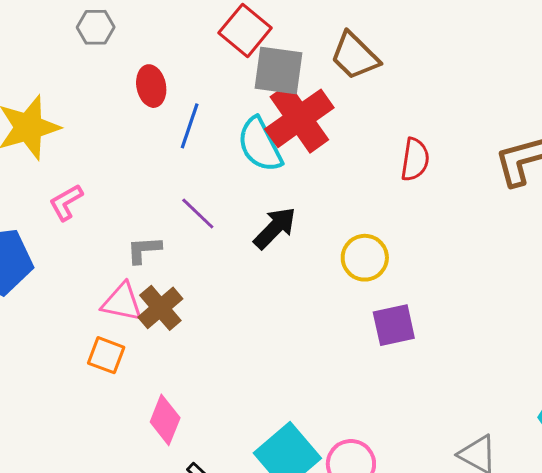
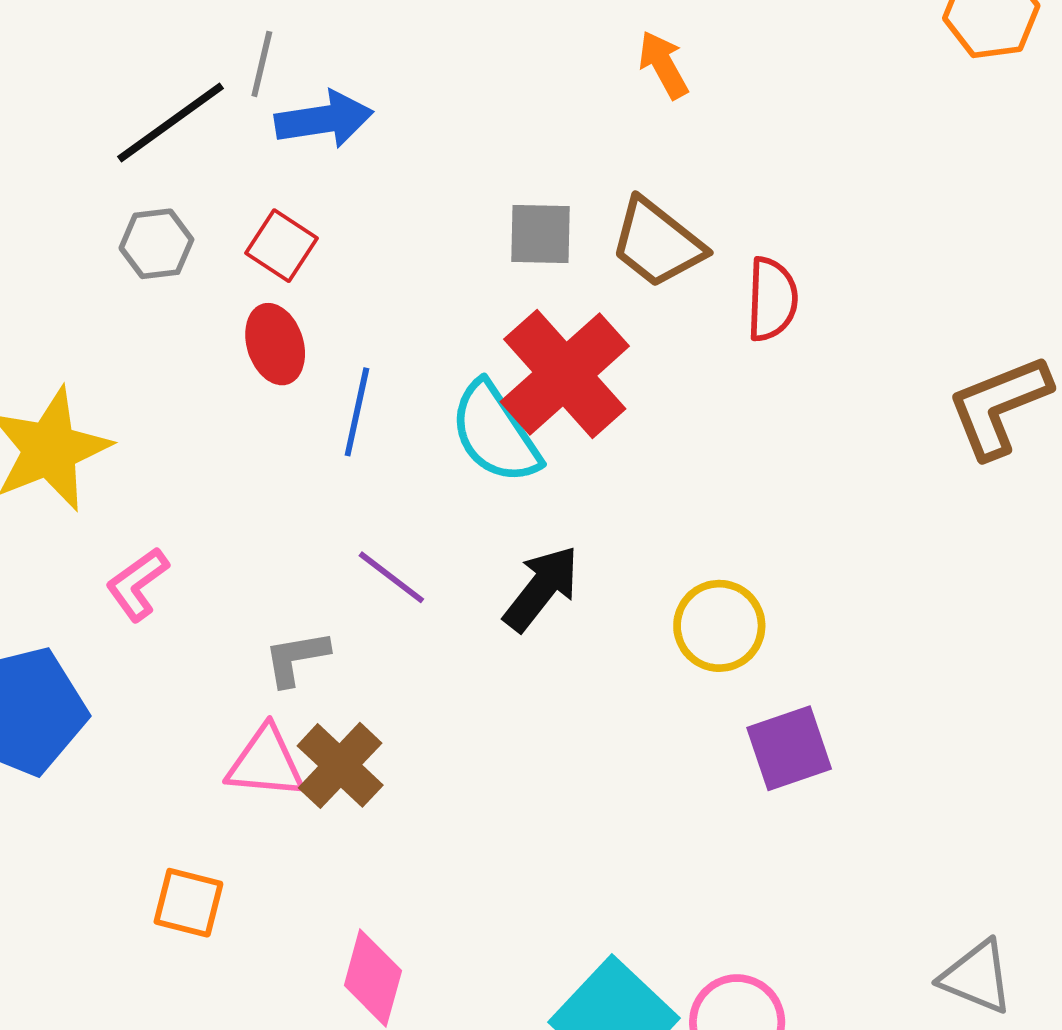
red square: (245, 30) -> (281, 246), moved, size x0.7
gray square: (279, 70) -> (541, 234), moved, size x0.7
red semicircle: (415, 160) -> (772, 299), moved
orange square: (106, 355) -> (188, 903), moved

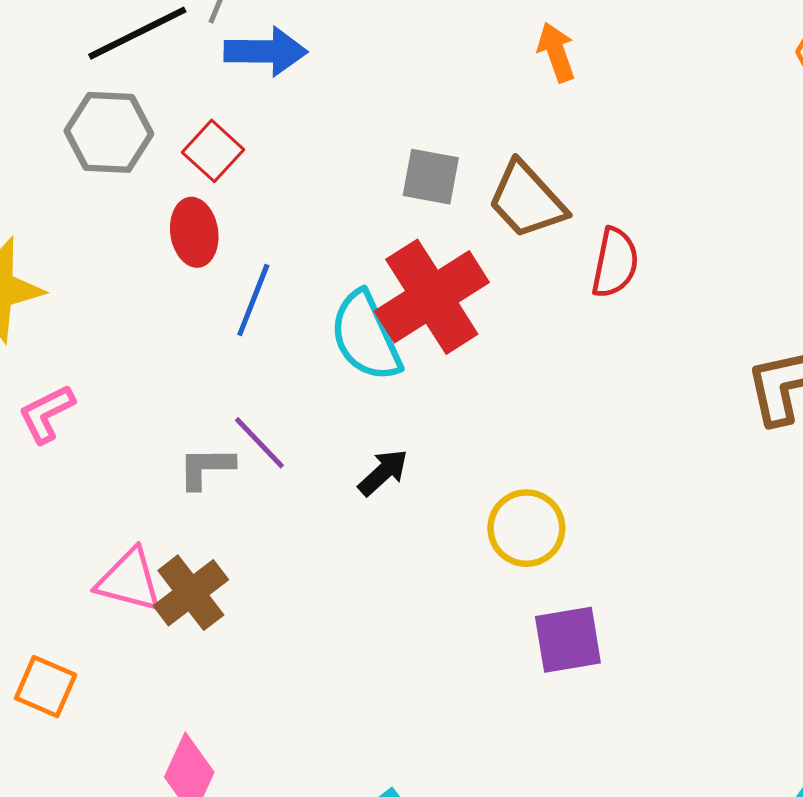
gray hexagon: (156, 244) -> (109, 132), size x1.4
black arrow: (541, 588) -> (383, 473), size x0.7
gray L-shape: (296, 658) -> (206, 468), moved

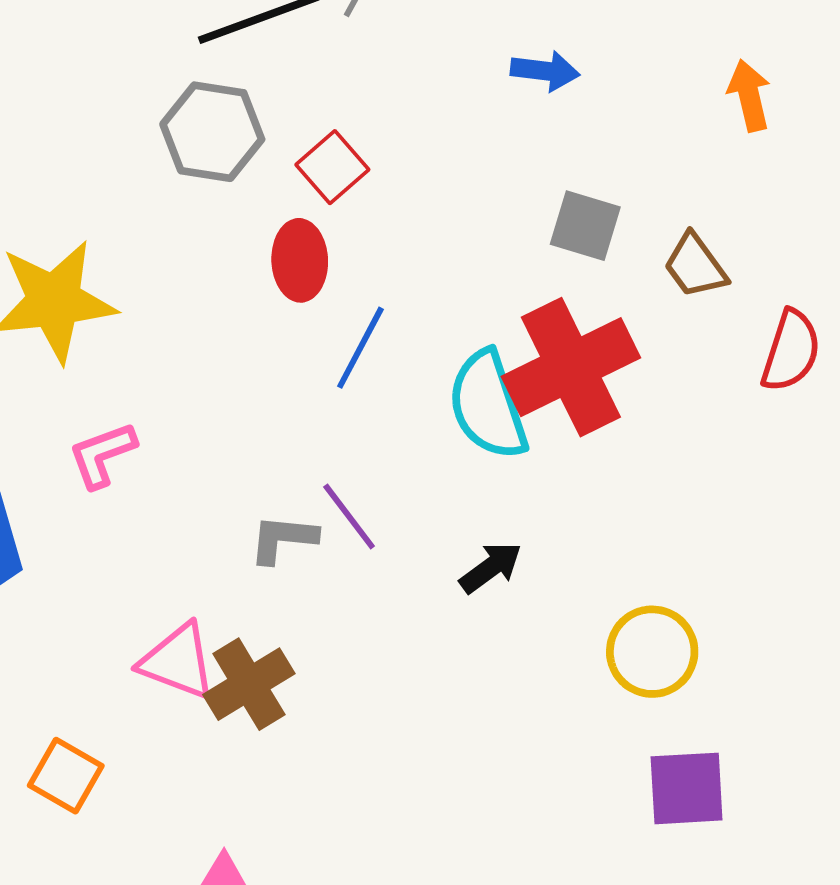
blue arrow: (266, 51) -> (545, 71), moved, size x0.7
brown trapezoid: (527, 200) -> (695, 266), size x0.7

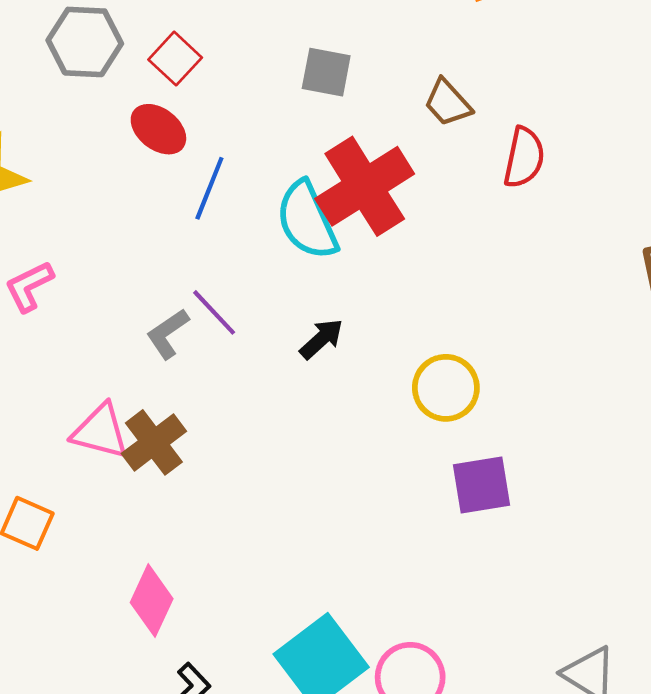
gray square: (585, 226) -> (326, 72), moved
red ellipse: (300, 260) -> (158, 129), turned -44
gray L-shape: (283, 539) -> (168, 334), turned -34

